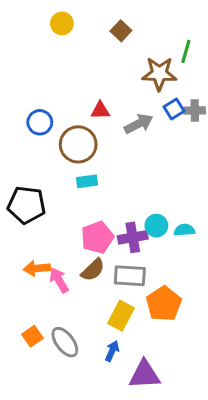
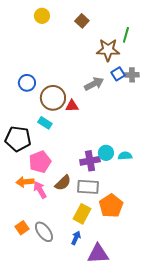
red triangle: (100, 110) -> (72, 106), moved
cyan rectangle: (87, 181) -> (45, 123), moved, turned 40
pink pentagon: (97, 237) -> (40, 162), moved

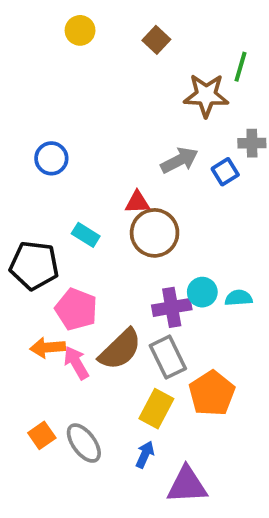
blue square: (118, 74) -> (225, 172), moved
brown circle: (53, 98) -> (155, 233), moved
pink pentagon: (40, 162) -> (76, 309), turned -30
brown semicircle: (63, 183) -> (120, 349), size x1.4
gray rectangle: (88, 187) -> (168, 357), turned 60

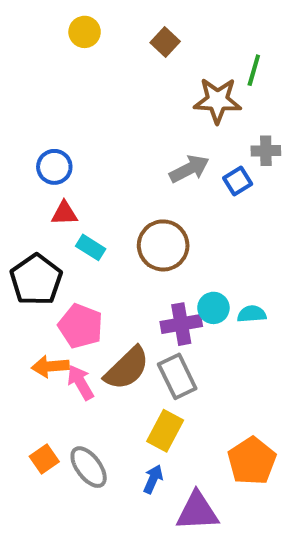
red triangle: (137, 202) -> (64, 213), moved
black pentagon: (34, 265) -> (36, 280), turned 30
orange pentagon: (212, 393) -> (252, 461), moved

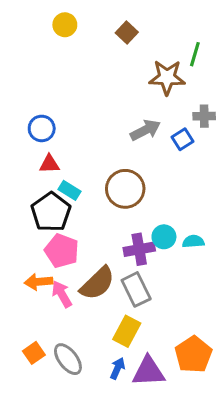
black pentagon: (36, 280) -> (51, 212), moved
purple triangle: (197, 511) -> (148, 371), moved

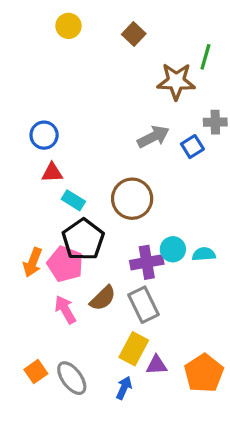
black pentagon: (51, 212) -> (83, 239), moved
orange arrow: (39, 282) -> (33, 262), moved, turned -64
brown semicircle: (97, 283) -> (103, 298), size x0.7
purple triangle: (148, 371) -> (157, 365), moved, size x0.6

